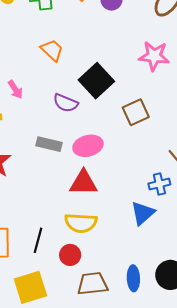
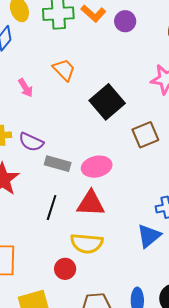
pink arrow: (15, 90) -> (25, 88), moved
purple semicircle: (66, 103) -> (31, 142), moved
black line: (38, 240) -> (52, 207), moved
red circle: (70, 255) -> (65, 269), moved

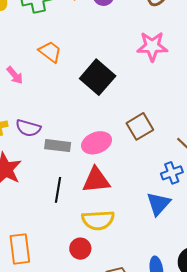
brown square: (145, 135) -> (140, 126), moved

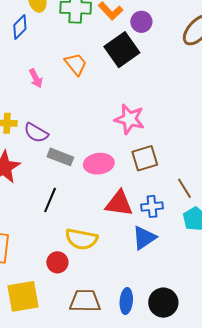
pink star: (152, 46) -> (129, 119), moved
black square: (98, 77) -> (122, 50), moved
blue cross: (172, 173) -> (152, 206), moved
red triangle: (96, 180) -> (119, 203), moved

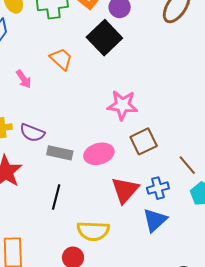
red triangle: (119, 203) -> (125, 190), turned -48

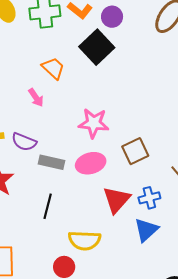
pink arrow: (24, 79) -> (36, 98), moved
pink star: (122, 105) -> (94, 123), moved

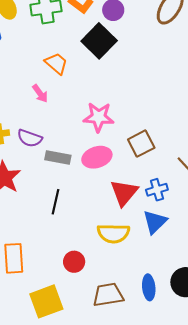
yellow semicircle: (84, 240) -> (113, 233), moved

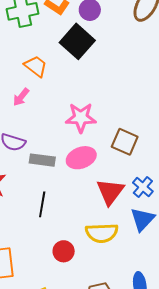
pink arrow: (40, 93) -> (21, 97), turned 78
brown square: (141, 144) -> (125, 142), turned -36
blue cross: (157, 190) -> (143, 187), turned -30
red circle: (74, 262) -> (64, 251), moved

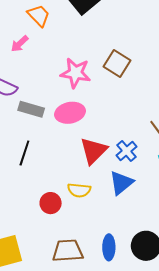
brown square: (125, 142) -> (117, 64), moved
yellow semicircle: (102, 233) -> (79, 190), size x0.7
red circle: (64, 251) -> (51, 203), moved

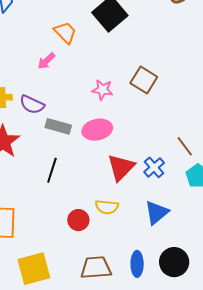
pink star: (76, 73) -> (102, 90), size x0.7
blue triangle: (121, 183) -> (157, 212), moved

